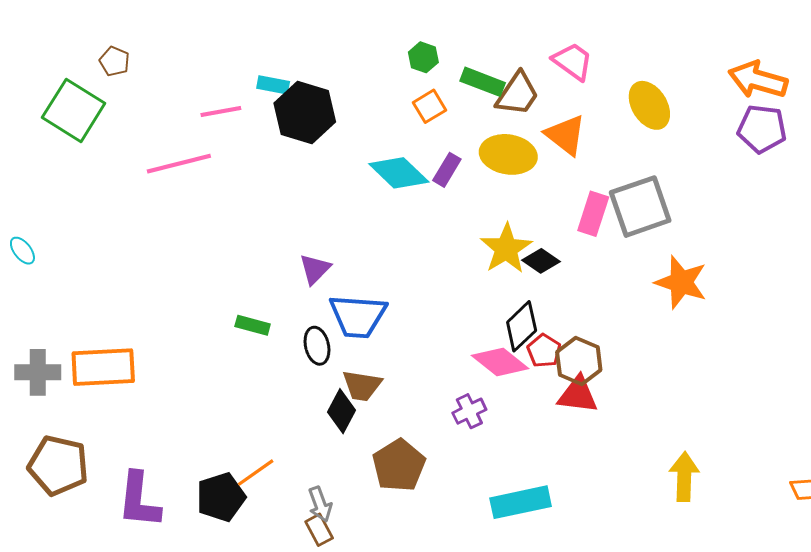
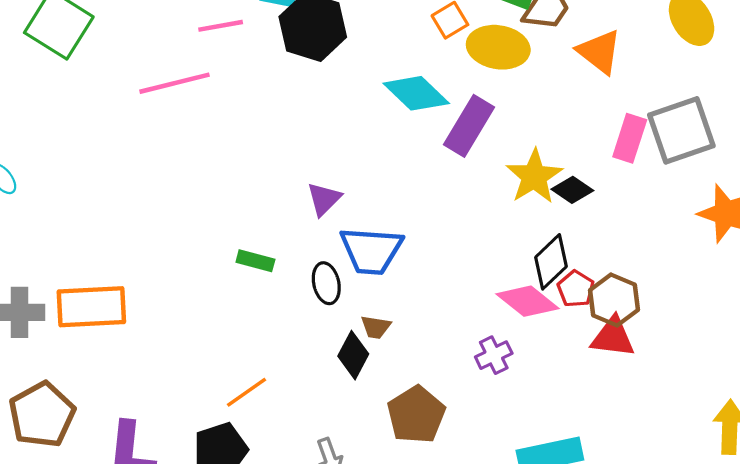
yellow ellipse: (508, 154) -> (498, 47), moved
purple rectangle: (447, 170) -> (469, 126), moved, size x1.6
brown trapezoid: (362, 386) -> (376, 327), size x0.7
brown pentagon: (58, 465) -> (42, 415), turned 30
orange line: (256, 473) -> (246, 392), moved

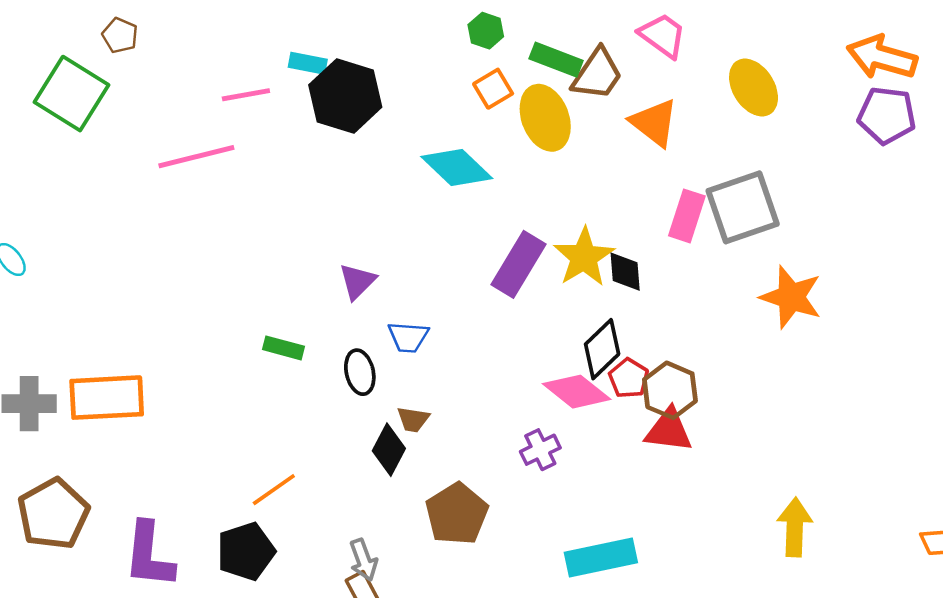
yellow ellipse: (498, 47) -> (545, 118), turned 60
purple rectangle: (469, 126) -> (519, 264), moved
black diamond: (572, 190) -> (625, 272), turned 51
blue trapezoid: (371, 251) -> (408, 337), size x0.6

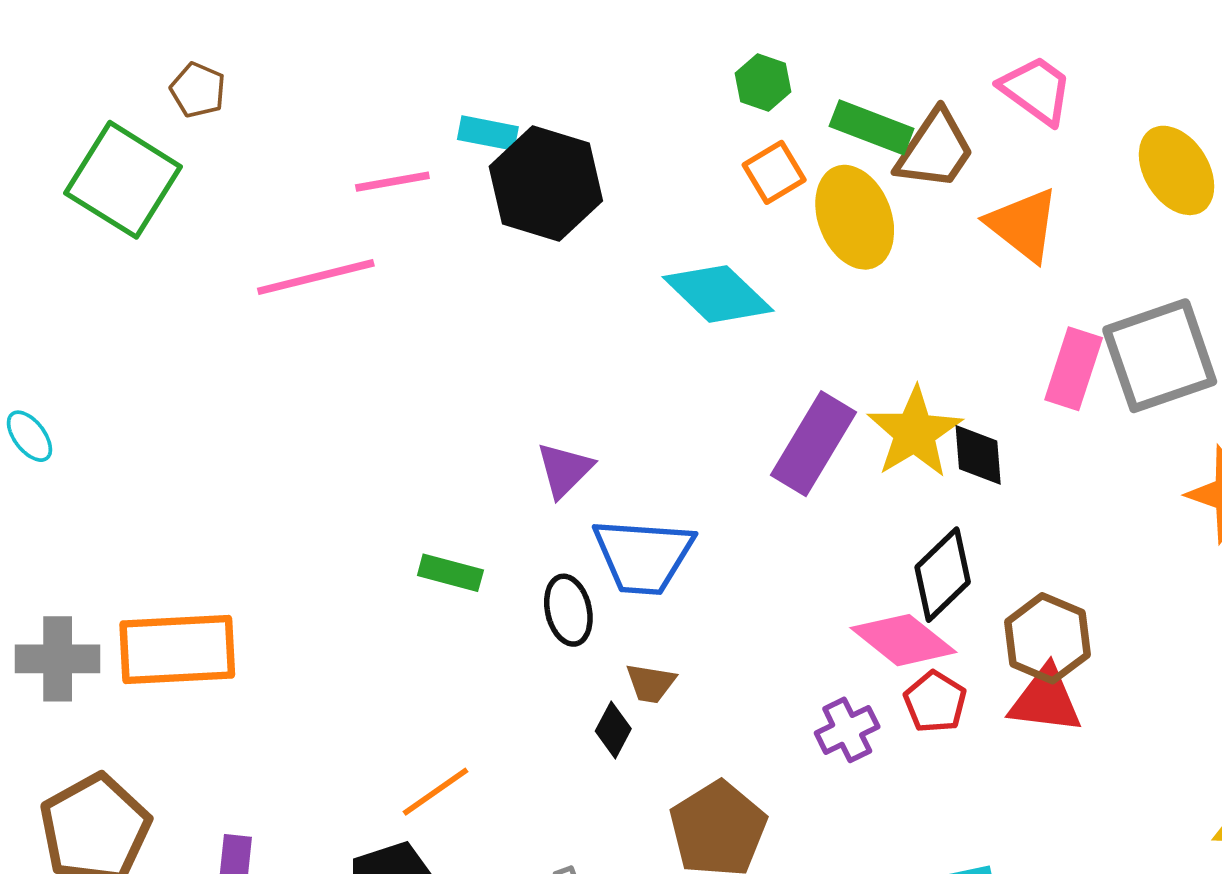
blue trapezoid: (408, 337) -> (643, 556), size x1.6
red pentagon: (629, 378) -> (935, 702), moved
black diamond: (389, 450) -> (613, 730), size x0.7

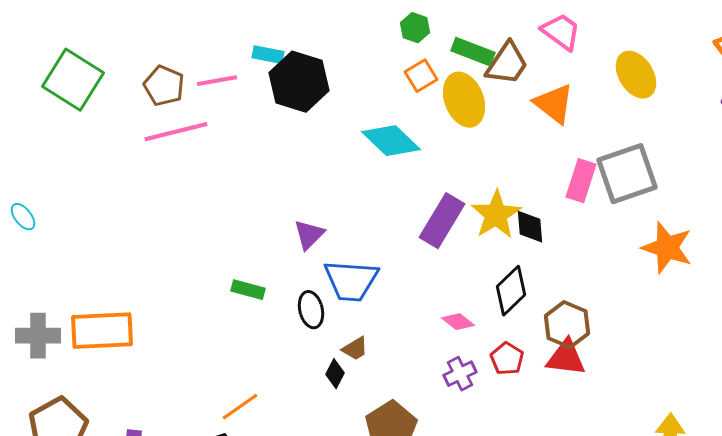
brown pentagon: (198, 90) -> (164, 86), moved, size x1.4
pink diamond: (903, 640) -> (458, 322), moved, size x0.6
brown trapezoid: (651, 683) -> (355, 349), turned -40

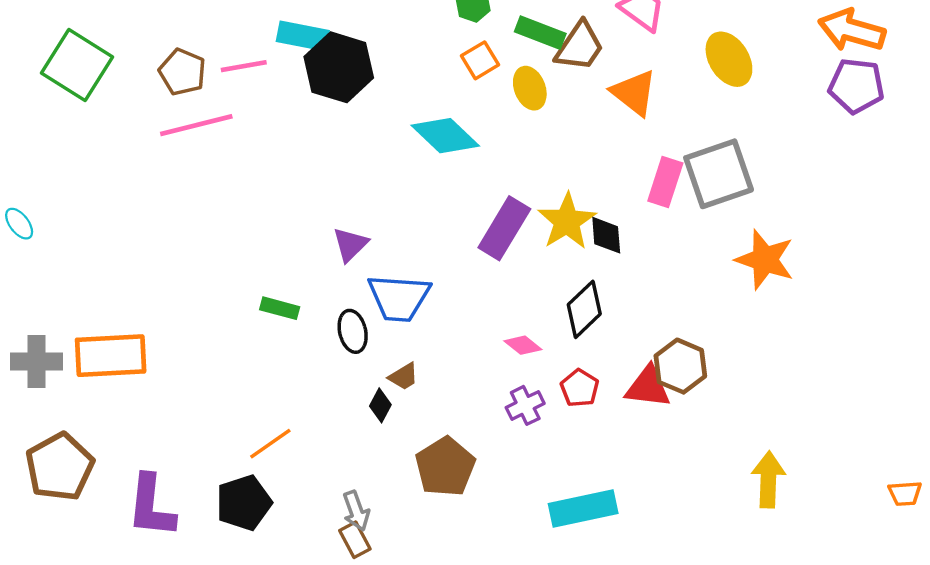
cyan rectangle: (268, 55) -> (303, 36), size x1.4
yellow ellipse: (464, 100) -> (530, 88), size x0.7
brown hexagon: (567, 325) -> (680, 366), moved

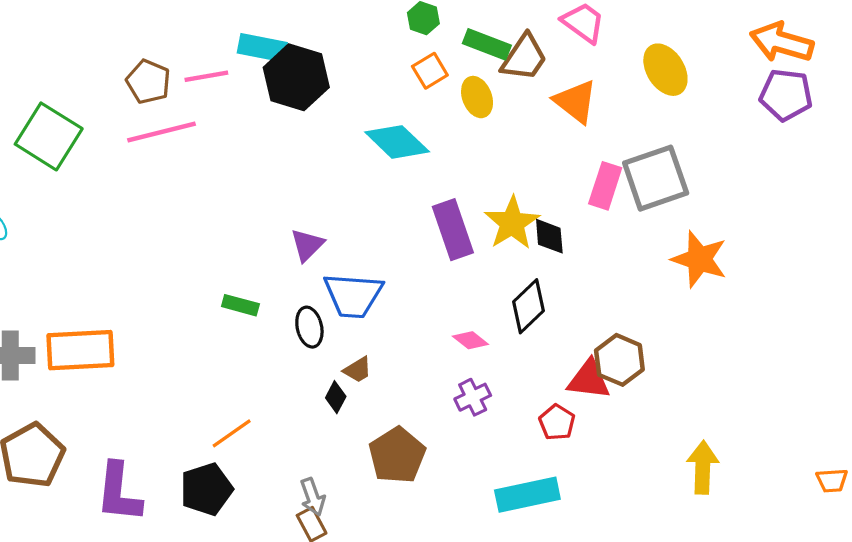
green square: (77, 65) -> (49, 136), moved
purple rectangle: (504, 228) -> (453, 230), turned -50
red pentagon: (580, 388) -> (557, 422), moved

